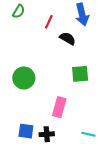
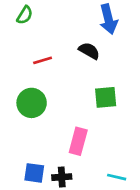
red line: (49, 22) -> (43, 60), moved, turned 48

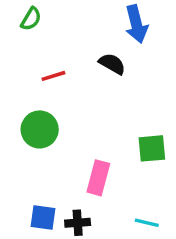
green square: (106, 97) -> (152, 148), moved

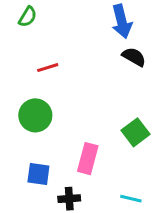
black semicircle: (112, 64) -> (134, 57), moved
green square: (152, 148) -> (136, 132), turned -32
blue square: (43, 218) -> (38, 174), moved

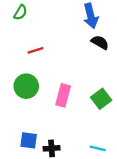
pink rectangle: (88, 159) -> (63, 95), moved
blue square: (38, 174) -> (29, 140), moved

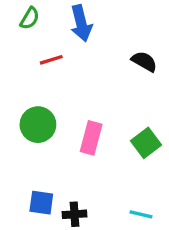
blue arrow: (91, 16) -> (81, 23), moved
red line: (35, 50) -> (51, 60), moved

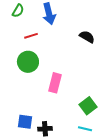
green circle: (38, 125) -> (28, 62), moved
green square: (146, 143) -> (88, 106), moved

